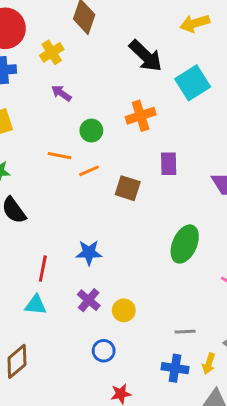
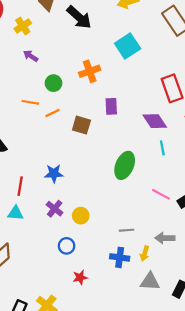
black arrow: (146, 56) -> (79, 17), moved

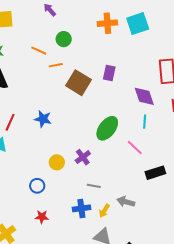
orange cross: (90, 71) -> (107, 23), moved
brown square: (81, 125) -> (79, 83), size x1.4
pink line: (161, 194) -> (135, 147), moved
purple cross: (55, 209) -> (83, 157), moved
blue cross: (120, 257) -> (81, 208), turned -30

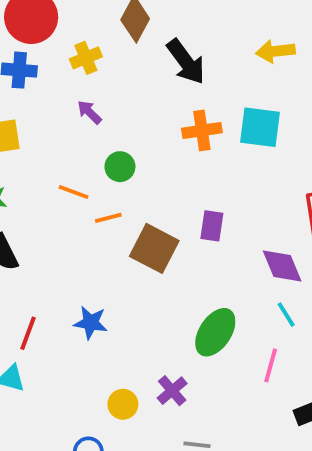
cyan square: (138, 24) -> (260, 127), turned 30
cyan line: (145, 122) -> (286, 315), turned -32
pink line: (135, 147) -> (271, 365), turned 66

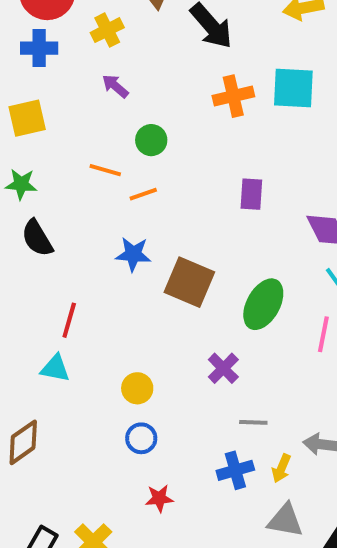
brown square: (154, 248) -> (189, 282), moved
blue star: (91, 323) -> (133, 254), moved
yellow circle: (123, 404) -> (137, 388), moved

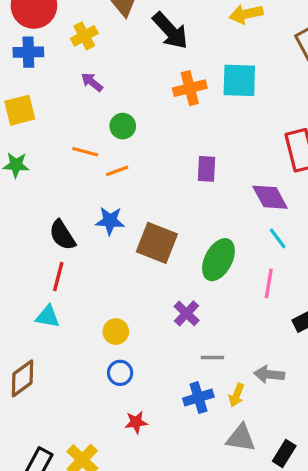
black semicircle: (37, 238) -> (62, 235), moved

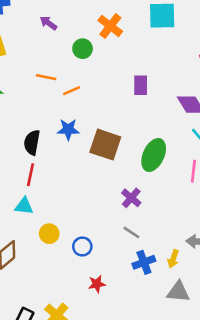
orange cross: (190, 88) -> (110, 26), moved, turned -35
green circle: (123, 126) -> (83, 49), moved
black semicircle: (62, 235) -> (32, 142), turned 45
yellow circle: (116, 332) -> (49, 234), moved
gray line: (212, 357) -> (131, 232), moved, turned 36

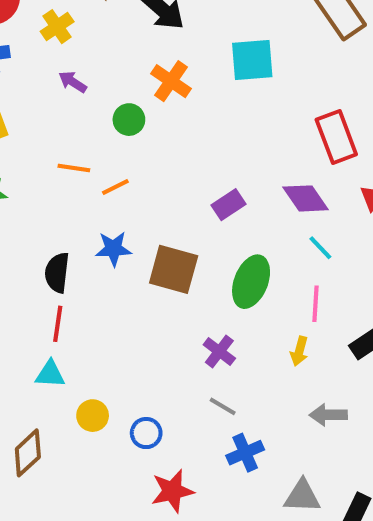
purple rectangle: (141, 85) -> (228, 205), moved, turned 60
yellow arrow: (173, 259) -> (299, 351), moved
red star: (97, 284) -> (172, 491), size x1.5

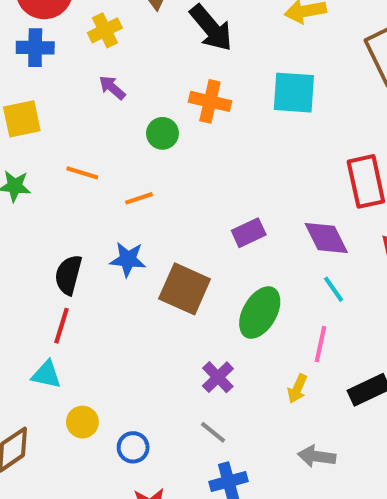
orange cross: (171, 81) -> (210, 101), turned -30
orange line: (74, 168) -> (82, 173), moved

